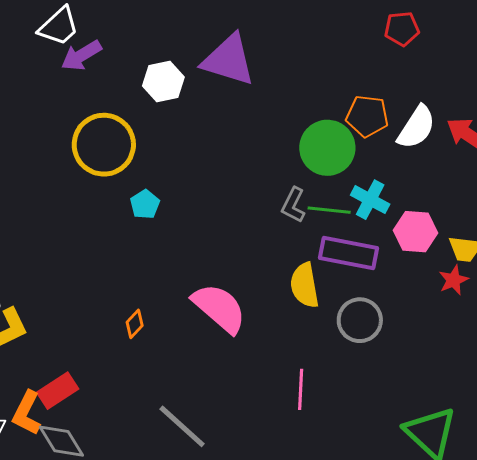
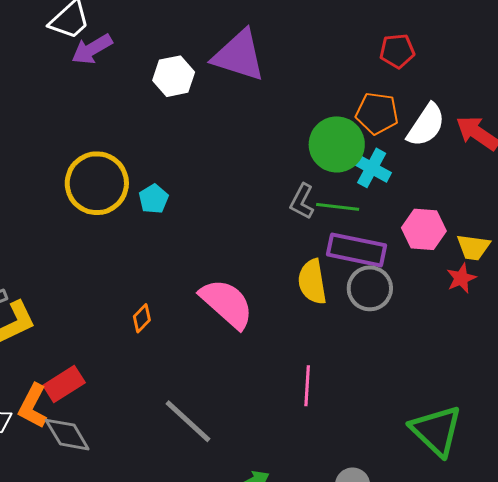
red pentagon: (402, 29) -> (397, 51), moved
yellow circle: (104, 145) -> (97, 183), moved
cyan cross: (370, 200) -> (372, 168), moved
gray circle: (360, 320) -> (370, 288), moved

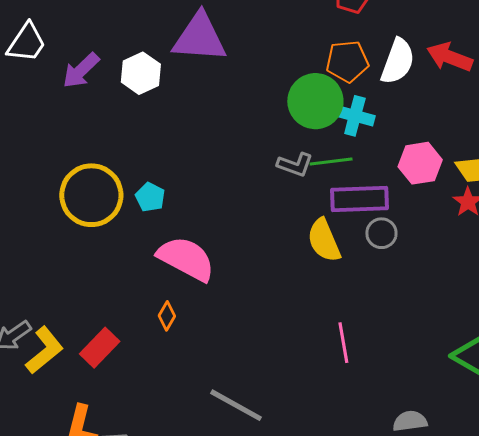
purple arrow: (92, 49) -> (81, 70), moved
gray L-shape: (302, 201) -> (295, 165), turned -84
gray circle: (370, 288) -> (381, 233), size x0.7
pink semicircle: (227, 303) -> (186, 259), moved
red rectangle: (64, 384) -> (100, 348), moved

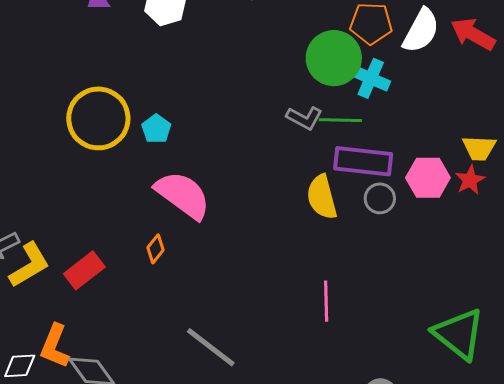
pink hexagon: (420, 163) -> (428, 178), moved

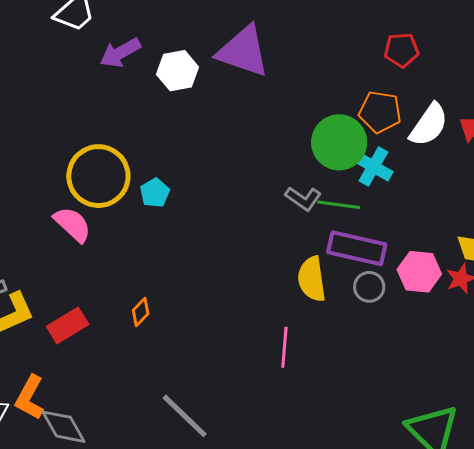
pink semicircle: (183, 195) -> (73, 224), moved, size x0.7
pink line: (326, 301) -> (284, 347), moved

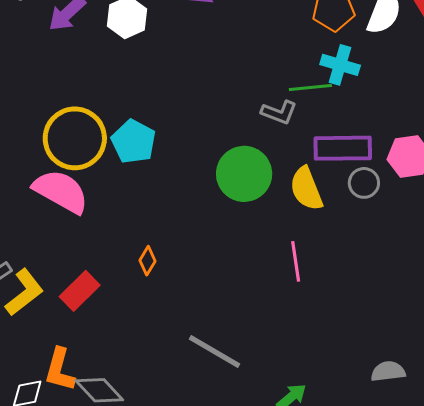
green circle: (339, 142) -> (244, 174), moved
cyan pentagon: (155, 193) -> (134, 142), size x1.5
green line: (339, 205) -> (310, 88), moved
pink semicircle: (73, 224) -> (61, 191), size x1.4

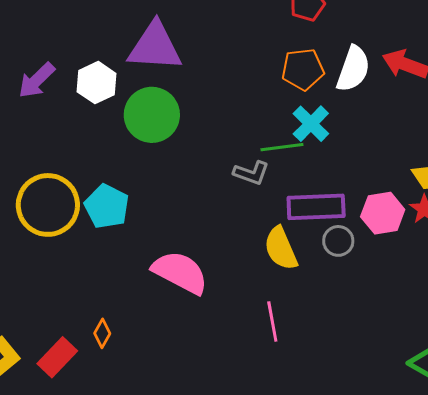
cyan cross: (340, 65) -> (311, 124), turned 30
green circle: (244, 174) -> (152, 115), moved
pink semicircle: (61, 191) -> (180, 272), moved
orange diamond: (148, 261) -> (102, 333), moved

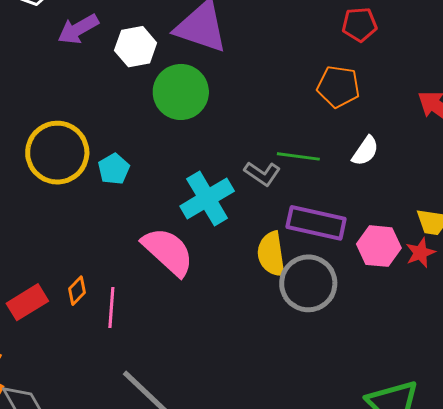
white semicircle: (353, 69) -> (365, 151), moved, size x0.7
cyan cross: (311, 124) -> (207, 199), moved, size x1.4
cyan pentagon: (107, 206) -> (114, 169), size x0.7
gray circle: (338, 241) -> (308, 283), moved, size x1.8
pink line: (272, 321) -> (111, 308), moved

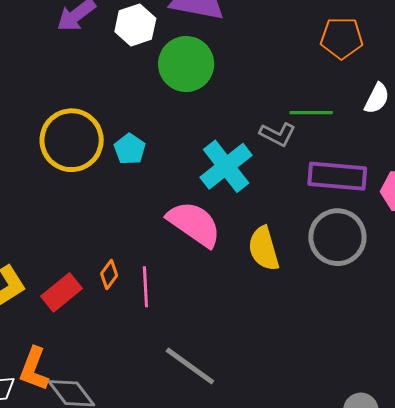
yellow semicircle: (271, 254) -> (264, 249), moved

